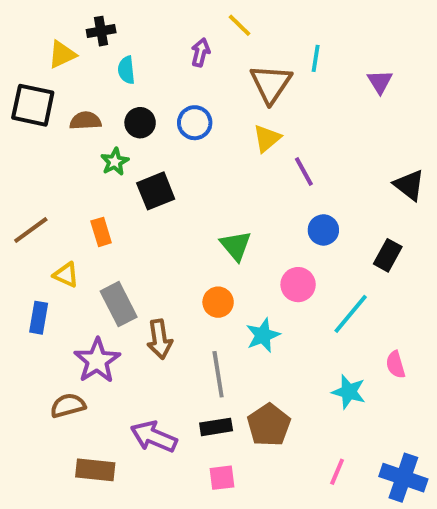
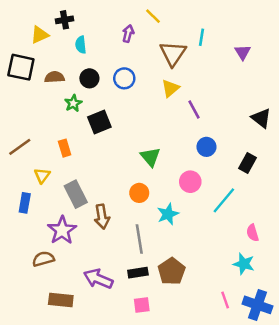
yellow triangle: (66, 275) -> (42, 175), turned 42
cyan star: (349, 392) -> (244, 264), moved
pink line: (337, 472) -> (225, 300), moved, turned -42

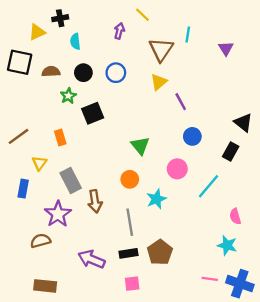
black triangle: (261, 118) -> (243, 123), moved
brown rectangle: (61, 300) -> (45, 286), moved
pink line: (225, 300) -> (210, 279), turned -63

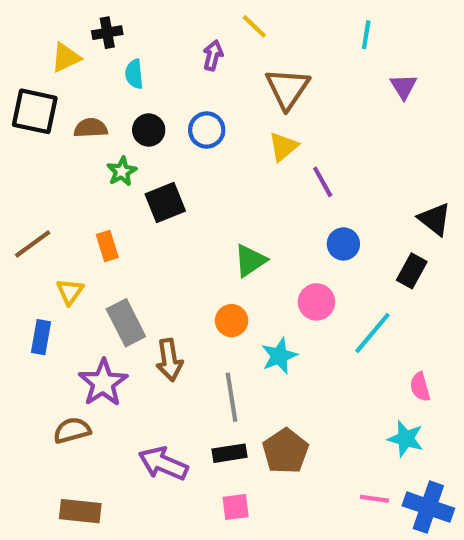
cyan line: (188, 34) -> (366, 35), moved
green triangle: (140, 146) -> (250, 261), turned 36

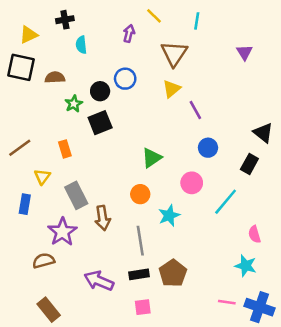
cyan line: (366, 35) -> (197, 21), moved
yellow triangle: (66, 57) -> (29, 35), moved
black circle: (149, 130) -> (100, 91), moved
brown rectangle: (80, 511) -> (49, 310), turned 45

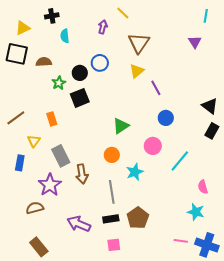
cyan line: (197, 21) -> (206, 16), moved
black rectangle: (249, 164) -> (212, 131), moved

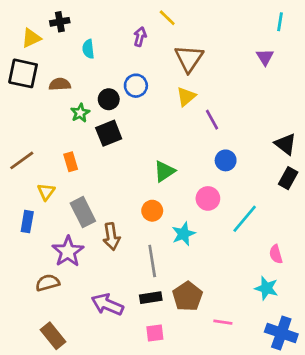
black cross: (52, 16) -> (60, 22), moved
pink line: (181, 241) -> (223, 322), moved

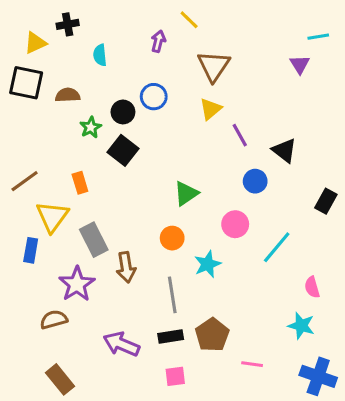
cyan line: (280, 22) -> (318, 37), moved, turned 72
black square: (109, 133) -> (123, 150), turned -30
black triangle: (285, 144) -> (284, 150), moved
yellow triangle: (46, 192) -> (52, 217), size x1.6

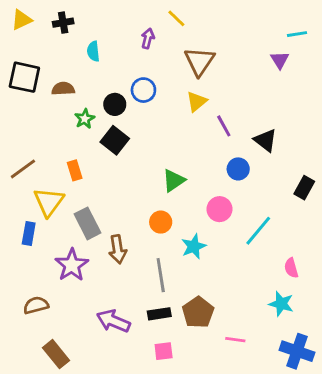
yellow triangle: (35, 43) -> (22, 20), moved
brown semicircle: (54, 320) -> (36, 305), moved

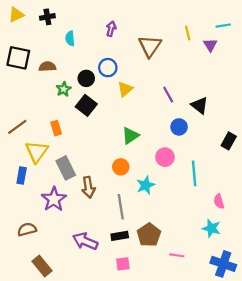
yellow line: (176, 18) -> (188, 33), moved, turned 32
yellow triangle: (197, 102) -> (125, 89), moved
cyan line: (258, 231) -> (194, 173), turned -45

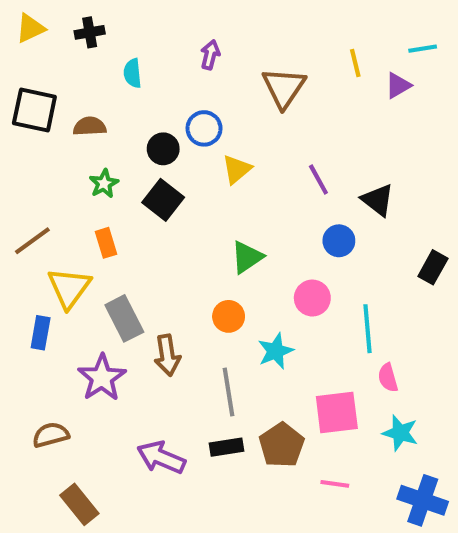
purple triangle: (210, 45) -> (398, 85), turned 32
green star: (64, 89) -> (104, 184), moved
pink semicircle: (219, 201) -> (388, 378), moved
pink square: (123, 264) -> (337, 412), moved, size x1.6

